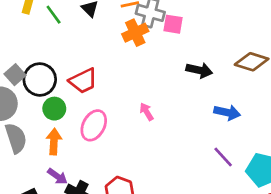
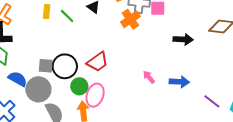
gray square: (15, 75) -> (46, 66), turned -35
blue arrow: (227, 112) -> (179, 82), moved
pink ellipse: (94, 125) -> (95, 95), moved

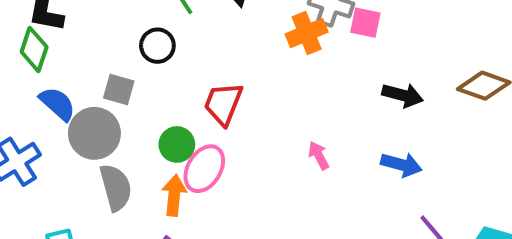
red trapezoid: (98, 62) -> (223, 104), turned 135
black circle: (65, 66) -> (157, 46), moved, size x0.7
blue arrow: (179, 82) -> (401, 165), moved

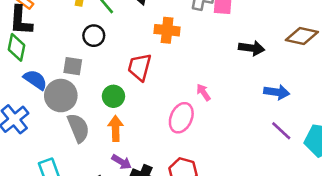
orange cross: (307, 33) -> (167, 30), moved, turned 35
blue arrow: (401, 165) -> (277, 92), moved
pink ellipse: (204, 169) -> (181, 118), moved

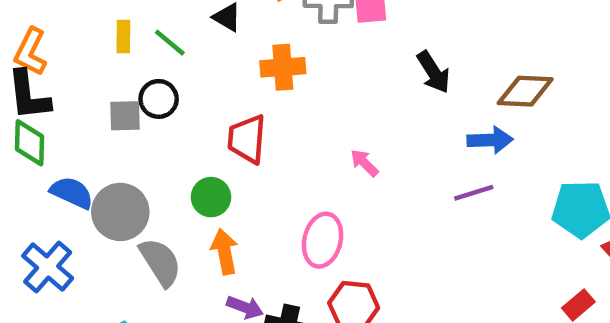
brown diamond: (302, 36) -> (525, 91), moved
black arrow: (252, 48) -> (434, 72), turned 60
gray square: (73, 66) -> (125, 116), moved
pink ellipse: (181, 118) -> (323, 240), moved
purple line: (281, 131) -> (474, 193), moved, turned -50

